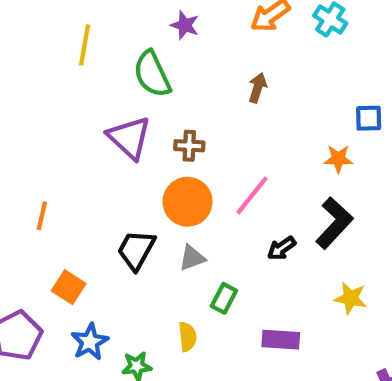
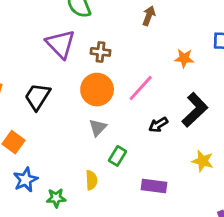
orange star: (338, 159) -> (184, 58), moved
black trapezoid: (136, 250) -> (37, 97), moved
gray triangle: (192, 258) -> (98, 127), turned -30

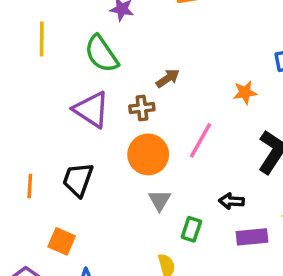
brown arrow: (149, 16) -> (168, 78), moved, turned 48
black arrow: (158, 125) -> (231, 201), moved, turned 48
purple rectangle: (154, 186) -> (252, 237), moved

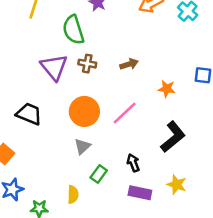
brown arrow: (168, 78) -> (129, 64), moved
brown cross: (142, 108) -> (87, 64), moved
black trapezoid: (78, 180) -> (29, 114), turned 76
black arrow: (231, 201) -> (133, 163), turned 48

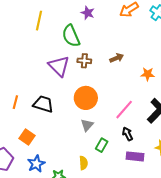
pink line: (125, 113) -> (124, 110), moved

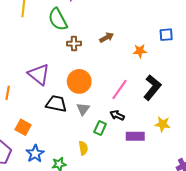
purple triangle: (59, 66) -> (39, 74), moved
black trapezoid: (43, 104) -> (56, 104), moved
black arrow: (127, 134) -> (117, 115), moved, turned -32

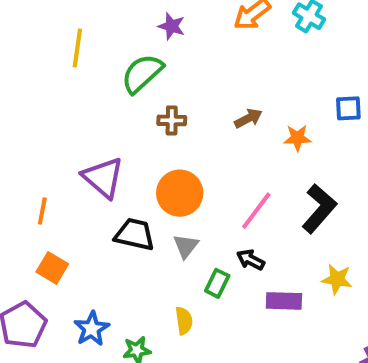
green semicircle: (58, 19) -> (142, 73), turned 75
brown arrow: (107, 37) -> (248, 118), moved
orange square: (23, 127) -> (52, 268), moved

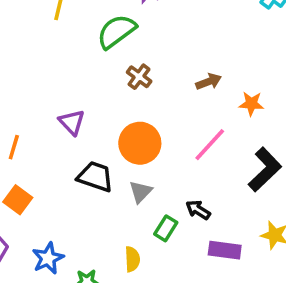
brown cross: (172, 120) -> (139, 77), turned 30
purple triangle: (103, 178) -> (72, 122), size x0.7
pink line: (256, 211) -> (210, 145), moved

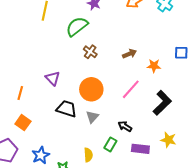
green rectangle: (166, 228) -> (110, 144), moved

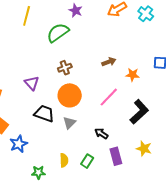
brown cross: (90, 52) -> (65, 68), moved, turned 32
green rectangle: (110, 144) -> (87, 161), moved
purple rectangle: (140, 149) -> (116, 156), turned 66
blue star: (41, 155) -> (19, 144), moved

